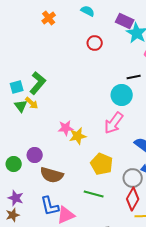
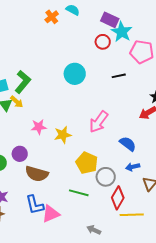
orange cross: (49, 18) -> (52, 17), moved
red circle: (95, 43) -> (103, 42), moved
cyan circle: (122, 95) -> (75, 74), moved
pink star: (66, 128) -> (39, 127), moved
gray circle: (133, 178) -> (106, 177), moved

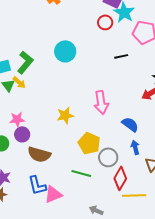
cyan circle: (75, 74) -> (65, 51), moved
pink arrow: (99, 122) -> (101, 102), turned -45
pink star: (39, 127) -> (17, 119), moved
blue arrow: (133, 167) -> (135, 147), turned 88

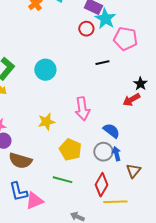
cyan circle: (65, 51) -> (45, 70), moved
gray circle: (108, 157) -> (103, 152), moved

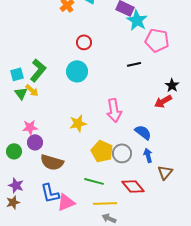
red circle: (86, 29) -> (84, 42), moved
gray circle: (103, 152) -> (122, 153), moved
red diamond: (101, 185) -> (133, 186), turned -70
yellow line: (115, 202) -> (105, 203), moved

